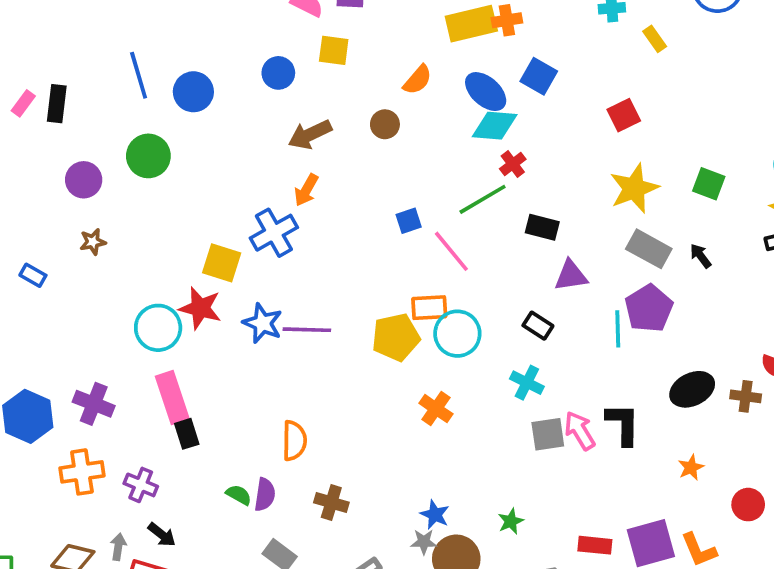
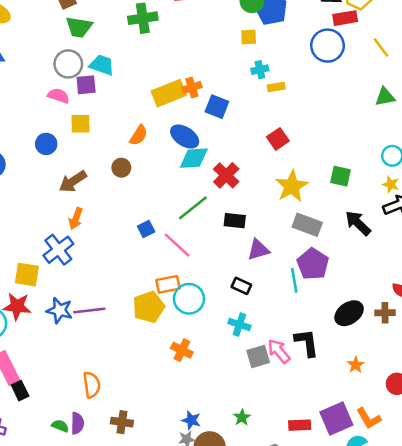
yellow rectangle: (655, 39) -> (276, 87), moved, turned -56
blue square: (539, 76) -> (217, 107), moved
red cross: (513, 164) -> (226, 175), moved, size x1.5
black arrow: (701, 256) -> (358, 223), moved, size x1.6

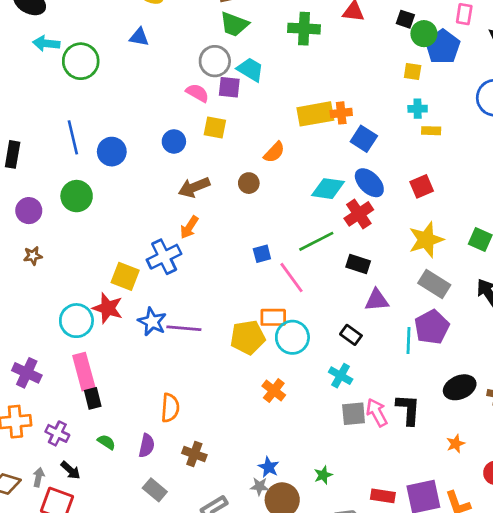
blue ellipse: (185, 137) -> (369, 183), moved
green semicircle: (60, 426) -> (106, 442), moved

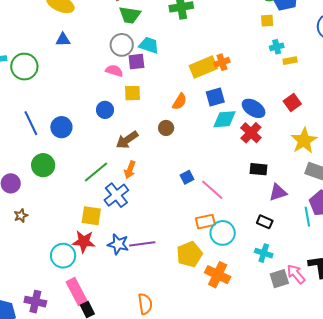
blue square: (364, 139) -> (215, 97), moved, turned -36
green line: (316, 241) -> (96, 172), moved
yellow pentagon: (248, 337) -> (189, 254), moved
orange cross: (274, 391) -> (218, 275), size x1.4

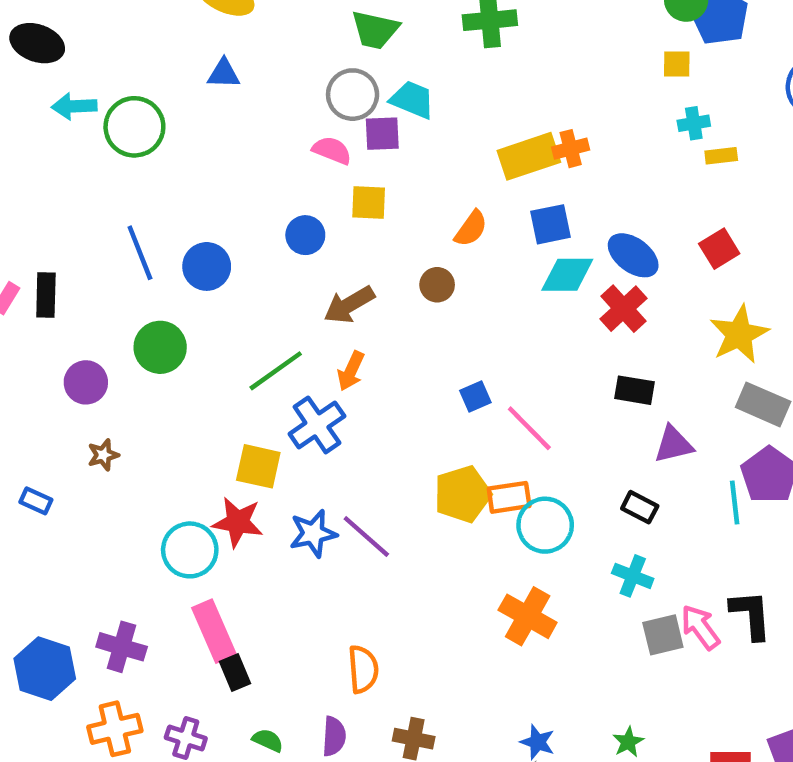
blue star: (118, 244) -> (313, 533), turned -30
purple line: (142, 244) -> (366, 536), turned 45
yellow pentagon: (189, 254) -> (462, 494), moved

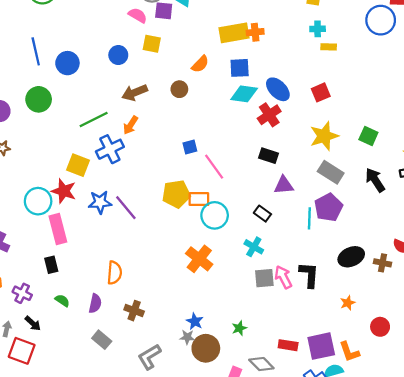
pink rectangle: (214, 631) -> (58, 229), moved

